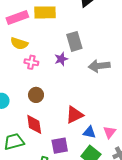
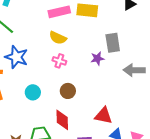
pink cross: (31, 62) -> (59, 61), moved
red triangle: (74, 115) -> (103, 116), turned 30

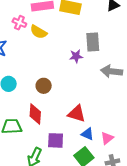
pink cross: (59, 61) -> (19, 23), moved

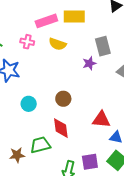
yellow semicircle: (39, 32) -> (58, 44), moved
purple square: (56, 140) -> (90, 162), moved

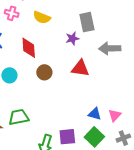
red triangle: (101, 120) -> (80, 68), moved
red diamond: (61, 128) -> (29, 48), moved

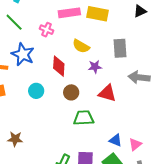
yellow semicircle: (42, 17) -> (81, 46), moved
purple star: (72, 39) -> (95, 67), moved
green trapezoid: (19, 117) -> (84, 118), moved

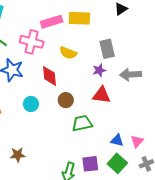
pink cross: (47, 30) -> (32, 42), size x1.6
purple star: (95, 67) -> (99, 70), moved

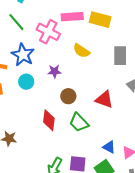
purple star: (99, 70) -> (54, 71), moved
red diamond: (49, 76) -> (49, 120), moved
cyan circle: (31, 104) -> (26, 82), moved
green trapezoid: (82, 123) -> (79, 122), turned -135

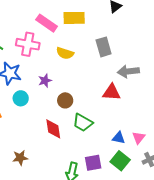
pink rectangle: (72, 17) -> (47, 23), turned 55
red triangle: (104, 99) -> (112, 92), moved

